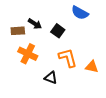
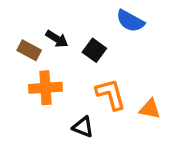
brown rectangle: (18, 31) -> (29, 50), turned 32
orange cross: (28, 54) -> (45, 88), turned -30

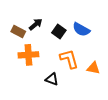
blue semicircle: (130, 21) -> (81, 29), moved
black arrow: (57, 39) -> (36, 24), turned -72

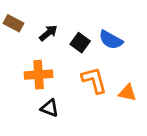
brown rectangle: (18, 31) -> (14, 23), moved
black triangle: (52, 79) -> (50, 108), moved

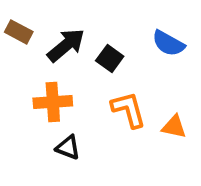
black arrow: (48, 33) -> (66, 45), size x1.5
blue semicircle: (111, 40) -> (168, 43), moved

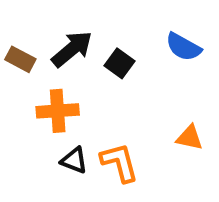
brown rectangle: (19, 32) -> (20, 59), moved
orange L-shape: (129, 110) -> (119, 162), moved

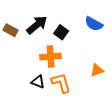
orange cross: (58, 111) -> (51, 57), moved
orange triangle: (190, 138) -> (97, 70), turned -32

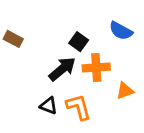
black arrow: (37, 25) -> (62, 69), moved
orange cross: (51, 57) -> (96, 68), moved

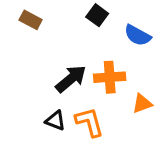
brown rectangle: (13, 39) -> (31, 20), moved
black square: (79, 42) -> (97, 15), moved

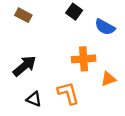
black arrow: (71, 79) -> (24, 66), moved
black triangle: (55, 121) -> (34, 99), moved

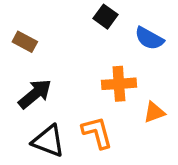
brown rectangle: (23, 15) -> (25, 42), moved
black triangle: (34, 99) -> (48, 141), size x1.5

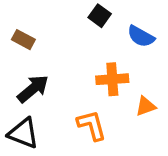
black triangle: (48, 141) -> (23, 133), moved

